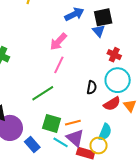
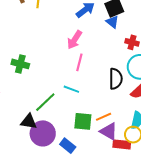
black semicircle: (92, 87) -> (116, 79), size x1.5
green line: (43, 93) -> (45, 102), moved
cyan line: (61, 142) -> (71, 89), moved

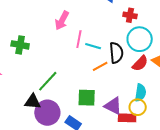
pink arrow: (75, 40) -> (62, 20), moved
cyan line: (71, 89) -> (93, 46), moved
orange line: (104, 117) -> (100, 66), moved

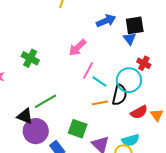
cyan circle: (140, 39) -> (129, 80), moved
cyan semicircle: (140, 93) -> (130, 140), turned 48

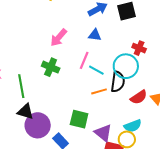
blue triangle: (130, 39) -> (95, 35), moved, turned -40
pink arrow: (77, 48) -> (59, 38), moved
green cross: (30, 58) -> (51, 67), moved
green line: (46, 101) -> (21, 86), moved, turned -65

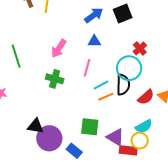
red cross: (139, 48) -> (140, 48), turned 32
cyan line: (96, 70) -> (101, 85), moved, turned -49
green line: (21, 86) -> (16, 56), moved

